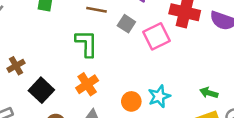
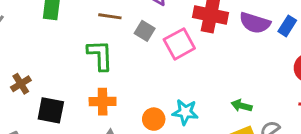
orange cross: (87, 84) -> (103, 102), turned 35
black square: (41, 90) -> (51, 110), turned -30
cyan star: (159, 96) -> (185, 112), turned 30

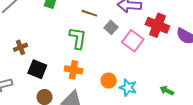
pink square: (179, 44) -> (133, 41), turned -35
orange circle: (154, 119) -> (109, 81), moved

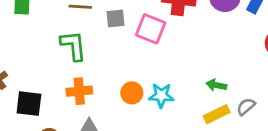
gray square: (111, 27) -> (116, 19), turned -32

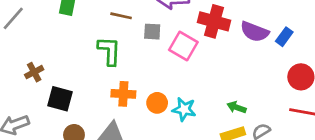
orange cross: (79, 91) -> (123, 94), moved

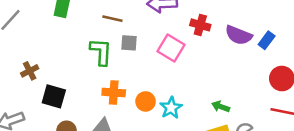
red cross: (214, 21) -> (200, 25), size x0.7
gray square: (152, 32) -> (129, 43), moved
cyan star: (184, 109) -> (171, 108), turned 30

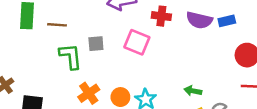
brown line: (112, 19) -> (57, 25), moved
blue rectangle: (267, 40) -> (227, 21), turned 49
orange cross: (114, 93) -> (89, 93), turned -30

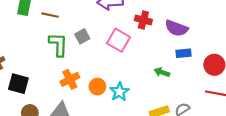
blue rectangle: (227, 21) -> (183, 53), moved
gray square: (96, 44) -> (82, 36), turned -32
green arrow: (193, 91) -> (162, 72), moved

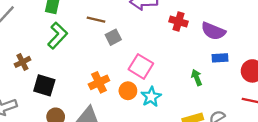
brown line: (50, 15) -> (96, 20), moved
pink square: (119, 40) -> (141, 66), moved
green L-shape: (58, 44) -> (58, 36), moved, turned 40
green arrow: (162, 72) -> (197, 77), turned 48

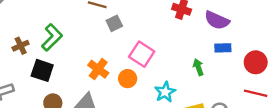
green L-shape: (58, 36) -> (52, 37), moved
orange cross: (99, 82) -> (98, 69), turned -30
cyan star: (151, 97) -> (165, 92), moved

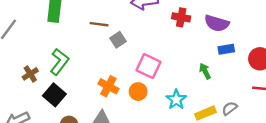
black square: (42, 70) -> (54, 95), turned 30

